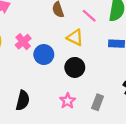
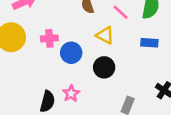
pink cross: (23, 42) -> (49, 38), turned 35
pink star: (68, 101) -> (71, 94), moved

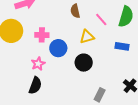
yellow triangle: (105, 35) -> (87, 37), turned -49
pink star: (71, 94) -> (38, 64), moved

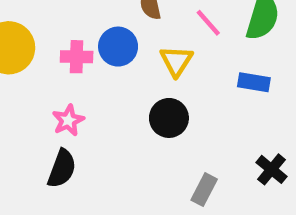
yellow triangle: (87, 37) -> (176, 61), turned -42
blue circle: (58, 48) -> (118, 47), moved

